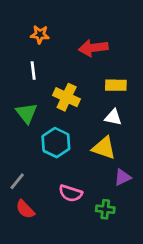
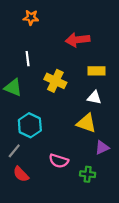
orange star: (40, 34) -> (31, 17), moved
green triangle: (26, 113) -> (13, 88), moved, turned -30
cyan hexagon: (56, 143) -> (30, 125), moved

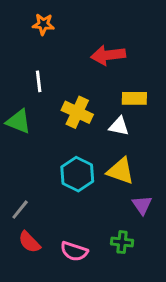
white triangle: (94, 98) -> (119, 126), moved
cyan hexagon: (30, 125) -> (77, 174), moved
purple triangle: (102, 148) -> (142, 205), turned -40
pink semicircle: (59, 161) -> (74, 251), moved

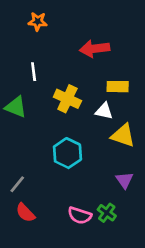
yellow triangle: (120, 171) -> (123, 135), moved
green cross: (122, 242) -> (107, 213), turned 30
pink semicircle: (74, 251) -> (80, 215), moved

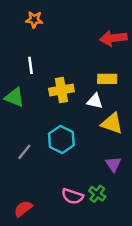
red arrow: (95, 49) -> (113, 38), moved
yellow cross: (67, 99) -> (61, 90), turned -35
gray line: (17, 184) -> (24, 152), moved
red semicircle: (25, 213) -> (23, 209), moved, turned 96

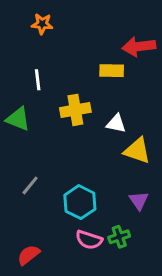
yellow rectangle: (107, 79) -> (112, 71), moved
cyan hexagon: (61, 139) -> (80, 202), moved
green cross: (97, 194) -> (119, 237), turned 35

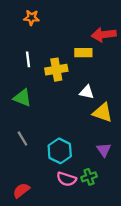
yellow cross: (75, 110) -> (56, 70), moved
green triangle: (18, 119) -> (22, 98), moved
gray line: (30, 185) -> (22, 138), turned -70

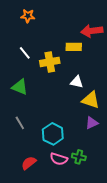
white line: (28, 59) -> (25, 53), turned -32
purple triangle: (104, 150) -> (92, 123), moved, turned 40
green cross: (89, 177) -> (79, 157), turned 32
red semicircle: (21, 190) -> (29, 163), moved

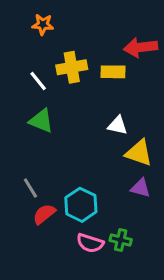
yellow cross: (50, 62) -> (72, 67), moved
green triangle: (20, 87) -> (41, 121), moved
purple triangle: (92, 123) -> (140, 188), turned 40
red semicircle: (29, 163) -> (44, 214), moved

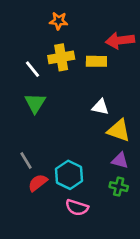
orange star: (43, 24) -> (59, 21), moved
green triangle: (41, 121) -> (35, 103), turned 40
green cross: (121, 240) -> (119, 187), moved

